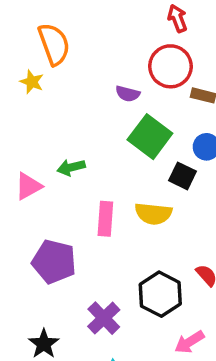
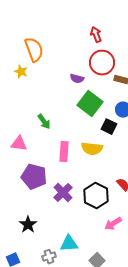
red arrow: (177, 18) -> (96, 35), moved
green arrow: (71, 167) -> (44, 122), turned -112
pink triangle: (28, 186) -> (19, 144), moved, turned 36
purple cross: (104, 318) -> (63, 193), moved

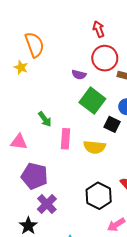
pink rectangle: (64, 152) -> (65, 139), moved
purple cross: (63, 193) -> (47, 204), moved

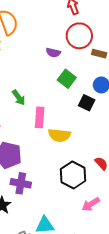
green square: (92, 101) -> (67, 79), size x0.7
yellow semicircle: (94, 147) -> (59, 135), moved
purple cross: (47, 204) -> (21, 183), turned -36

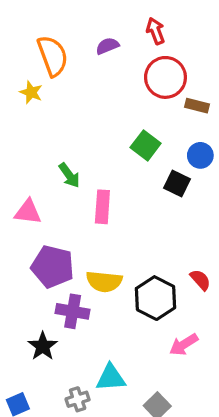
purple semicircle: (53, 53) -> (107, 46), moved, turned 144
yellow semicircle: (59, 135) -> (104, 281), moved

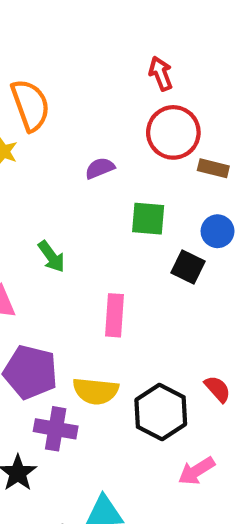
purple semicircle: (107, 46) -> (100, 168), moved
green square: (146, 145) -> (148, 219), turned -32
pink rectangle: (102, 207) -> (115, 315), moved

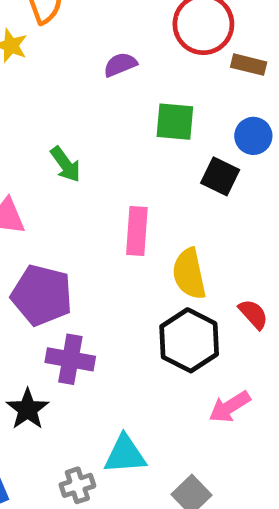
yellow semicircle: (96, 391) -> (189, 274), moved, turned 72

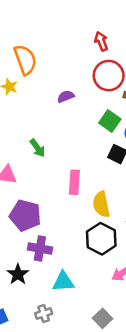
green square: (175, 122) -> (110, 121), moved, turned 30
cyan triangle: (125, 454) -> (63, 282), moved

